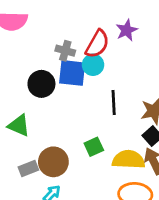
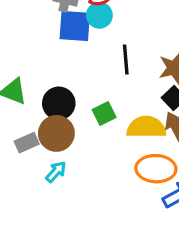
black circle: (41, 84) -> (59, 103), moved

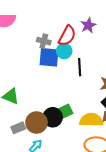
black line: (126, 59) -> (80, 67), moved
black circle: (59, 103) -> (53, 117), moved

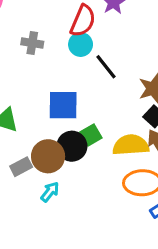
gray cross: (44, 41) -> (32, 43), moved
blue square: (49, 57) -> (63, 105), moved
black line: (80, 67) -> (106, 67), turned -30

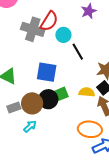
red semicircle: (83, 21) -> (49, 21), moved
gray cross: (32, 43) -> (33, 29), size x1.6
yellow semicircle: (131, 145) -> (87, 92), moved, size x0.7

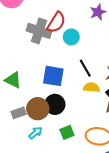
black line: (78, 52) -> (85, 68), moved
yellow semicircle: (87, 92) -> (92, 88), moved
green square: (62, 94) -> (67, 132), moved

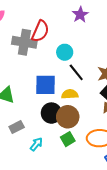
cyan circle: (71, 37) -> (65, 52), moved
yellow semicircle: (92, 88) -> (70, 94), moved
brown circle: (38, 109) -> (68, 117), moved

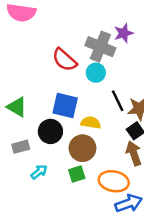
red semicircle: (40, 31) -> (65, 60), moved, turned 95
gray cross: (24, 42) -> (100, 47), moved
black line: (76, 72) -> (118, 101), moved
black circle: (51, 113) -> (50, 131), moved

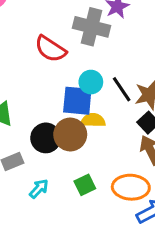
cyan circle: (96, 73) -> (91, 82), moved
blue square: (65, 105) -> (77, 101), moved
brown circle: (82, 148) -> (70, 134), moved

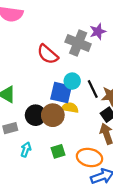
cyan arrow: (39, 189) -> (26, 149), turned -32

